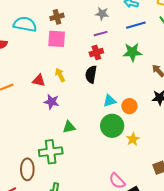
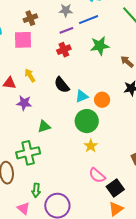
brown cross: (57, 17) -> (30, 18), moved
blue line: (136, 25) -> (89, 20), moved
black semicircle: (91, 74) -> (62, 85), moved, turned -42
yellow star: (133, 139) -> (91, 146), moved

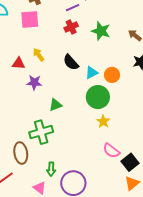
green star: (100, 46) -> (101, 31), moved, turned 30

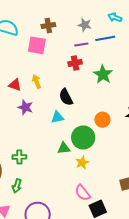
cyan triangle: (92, 73) -> (57, 117), moved
green triangle: (56, 105) -> (64, 148), moved
green cross: (41, 132) -> (19, 157), size x0.6
green arrow: (51, 169) -> (17, 186), moved

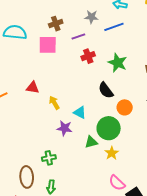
purple line: (81, 45) -> (78, 36), moved
yellow arrow: (37, 81) -> (54, 103), moved
black semicircle: (66, 97) -> (106, 90), moved
purple star: (25, 107) -> (64, 128), moved
cyan triangle: (57, 117) -> (80, 113), turned 48

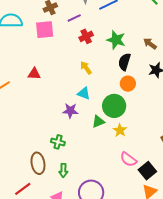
black semicircle: (106, 90) -> (124, 62), moved, turned 60
yellow arrow: (54, 103) -> (86, 68), moved
green cross: (49, 158) -> (58, 142), turned 32

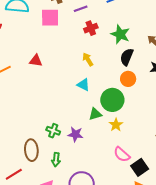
purple star: (70, 111) -> (75, 134), moved

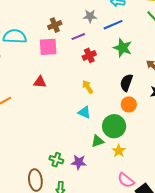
green star: (120, 34) -> (123, 48), moved
red triangle: (36, 61) -> (40, 82), moved

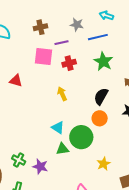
pink square: (48, 47) -> (44, 56), moved
cyan triangle: (84, 112) -> (58, 128), moved
yellow star: (119, 151) -> (104, 164), moved

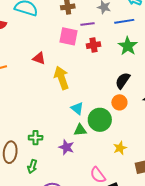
yellow arrow: (62, 94) -> (61, 78), moved, size x1.6
green cross: (19, 160) -> (36, 138), turned -32
purple star: (40, 166) -> (66, 147), moved

